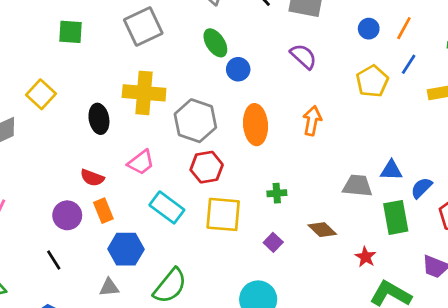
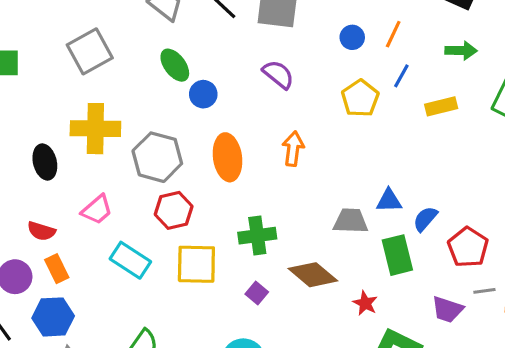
green cross: (277, 193) -> (257, 236), size x1.6
brown diamond: (322, 230) -> (313, 275), size x1.4
blue hexagon: (126, 249) -> (53, 317), moved

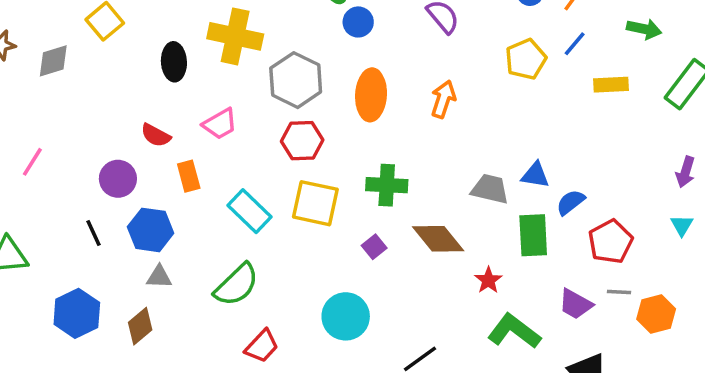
cyan rectangle: (130, 260) -> (249, 211), moved
orange rectangle: (57, 269) -> (189, 176), moved

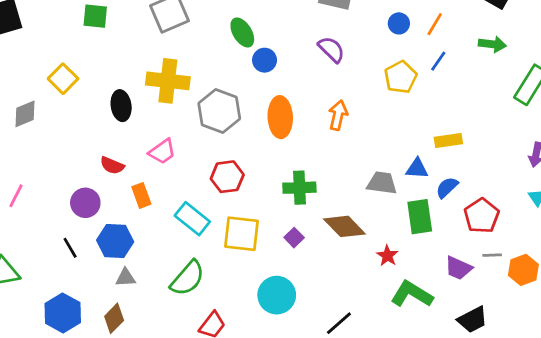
yellow rectangle: (611, 85) -> (448, 140), moved
red hexagon: (302, 141) -> (227, 177), moved
yellow square: (315, 203) -> (241, 234), moved

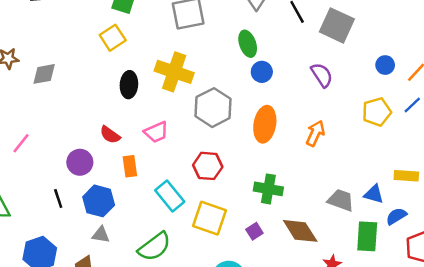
yellow square: (63, 79) -> (113, 38), moved

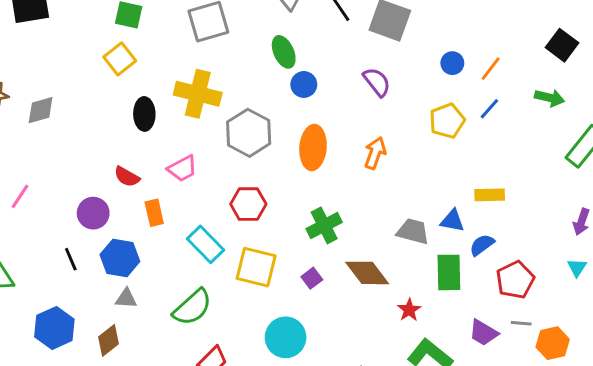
green cross: (268, 189) -> (324, 225), turned -32

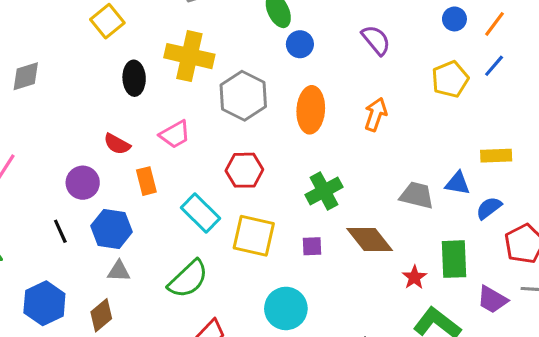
green rectangle: (449, 272) -> (454, 259), moved
purple square: (312, 278) -> (312, 246), turned 36

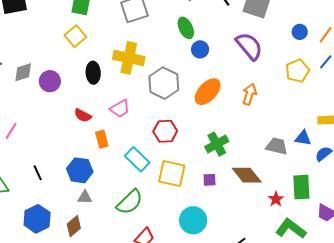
purple semicircle: (376, 40) -> (249, 46), size x1.4
orange ellipse: (311, 110) -> (208, 92), turned 40
purple circle: (83, 183) -> (50, 81), moved
black line: (60, 231) -> (38, 173), moved

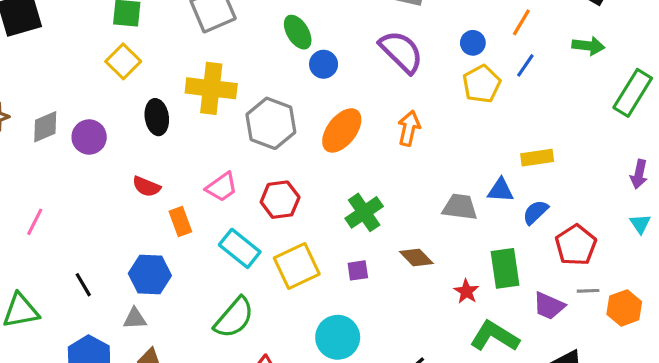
blue circle: (300, 32) -> (473, 43), moved
pink trapezoid: (120, 109) -> (222, 187), moved
yellow square: (172, 173) -> (297, 266), turned -32
brown diamond: (247, 175) -> (416, 257), size x0.7
gray triangle: (85, 197) -> (135, 319), moved

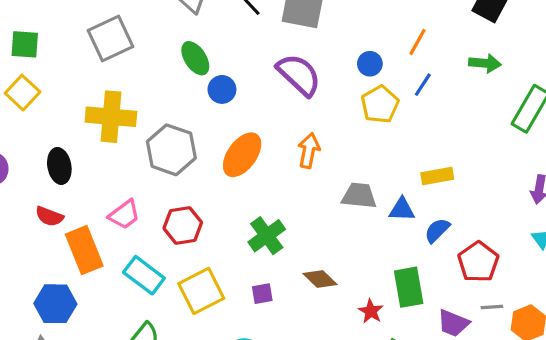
black ellipse: (157, 117) -> (59, 166), moved
gray trapezoid: (460, 207) -> (359, 196), moved
orange rectangle: (180, 221) -> (84, 250), size x1.6

